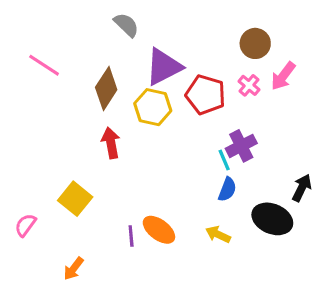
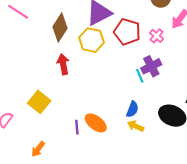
pink cross: (249, 85) -> (157, 36), moved
blue semicircle: (227, 189) -> (132, 109), moved

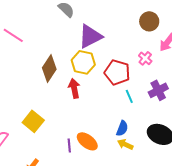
brown diamond: (60, 28) -> (49, 68), moved
red pentagon: (127, 32) -> (117, 72), moved
red arrow: (63, 64) -> (74, 88), moved
purple cross: (151, 66) -> (158, 90), moved

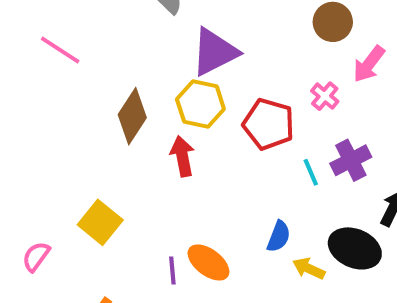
cyan line: (129, 96) -> (311, 172), moved
yellow arrow: (125, 144) -> (309, 268), moved

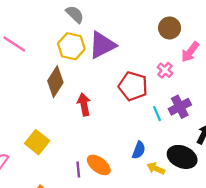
yellow hexagon: (200, 104) -> (71, 46), moved

